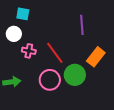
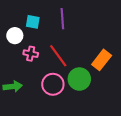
cyan square: (23, 14) -> (33, 22), moved
purple line: (82, 25) -> (62, 19), moved

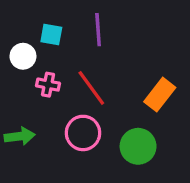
green circle: (79, 79) -> (138, 146), moved

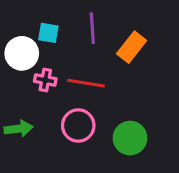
white circle: (23, 56) -> (22, 53), size x1.4
red line: (91, 88) -> (86, 83), turned -45
orange rectangle: (160, 95) -> (132, 47), moved

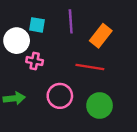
red line: (86, 83) -> (90, 67), moved

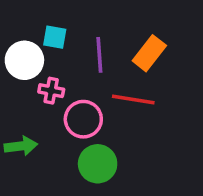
purple line: (71, 21) -> (99, 55), moved
pink circle: (60, 96) -> (83, 119), moved
green circle: (100, 106) -> (98, 164), moved

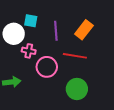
green circle: (98, 164) -> (77, 89), moved

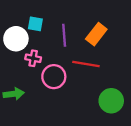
green circle: (77, 89) -> (111, 101), moved

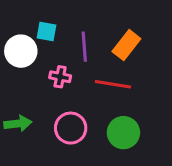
pink cross: (33, 58) -> (60, 77), moved
pink circle: (54, 77) -> (71, 128), moved
green circle: (111, 101) -> (123, 133), moved

